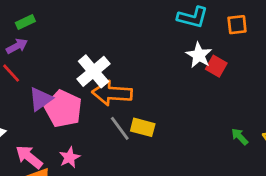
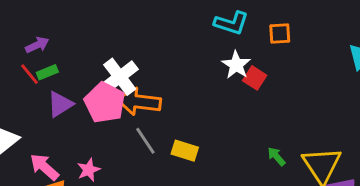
green rectangle: (25, 22) -> (47, 72), moved
pink pentagon: (63, 109) -> (105, 103), moved
yellow rectangle: (143, 127) -> (185, 151), moved

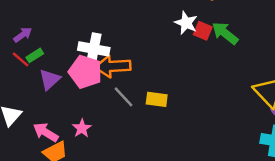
white cross: (120, 77) -> (94, 49), turned -32
green arrow: (276, 156) -> (225, 33), moved, size x1.6

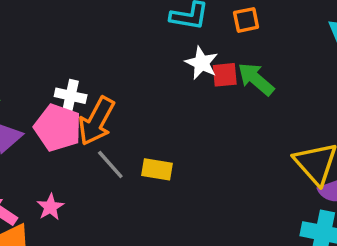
red square: (203, 31) -> (225, 75), turned -30
white cross: (94, 49) -> (71, 96), size x0.7
orange arrow: (113, 66) -> (97, 121), turned -60

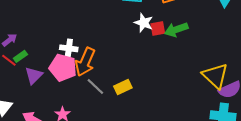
green arrow: (256, 79) -> (176, 30), turned -55
yellow rectangle: (157, 169) -> (123, 87), turned -30

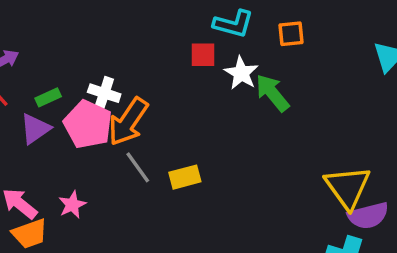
red square: (158, 29) -> (203, 55), moved
green arrow: (176, 30) -> (272, 93), moved, turned 60
green rectangle: (20, 56) -> (48, 97), moved

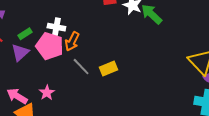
orange arrow: (128, 122) -> (72, 41), size x0.7

